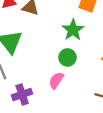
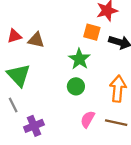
pink semicircle: (56, 80) -> (88, 119), moved

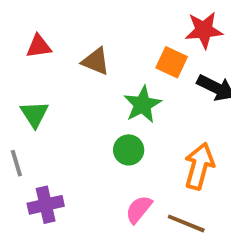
brown triangle: (36, 40) -> (96, 61), moved
green triangle: (19, 75) -> (34, 114), size x0.7

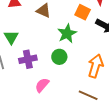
purple cross: (46, 205) -> (28, 59), moved
pink semicircle: (139, 209) -> (42, 85), moved

